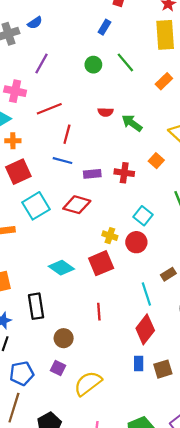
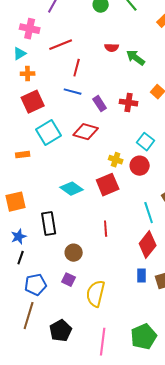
purple rectangle: (92, 174) -> (100, 104), turned 63
yellow semicircle: (88, 383) -> (96, 294), turned -40

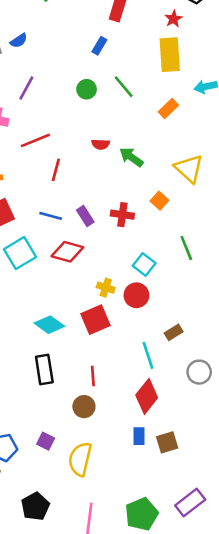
blue line: (73, 92) -> (51, 216), moved
black rectangle: (49, 224) -> (44, 369), moved
brown circle: (74, 253) -> (84, 407), moved

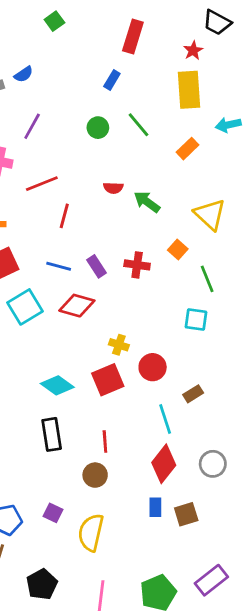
green line: (186, 248) -> (207, 279), moved
cyan square: (144, 265) -> (196, 320), moved, turned -30
red circle: (136, 295) -> (153, 367), moved
gray circle: (199, 372) -> (213, 464), moved

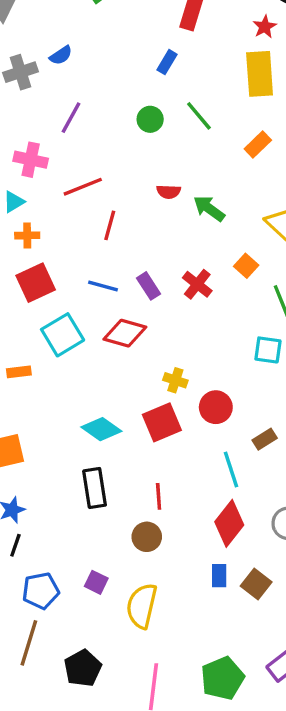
red cross: (137, 265) -> (197, 284), turned 30
brown square: (186, 514) -> (256, 584), turned -35

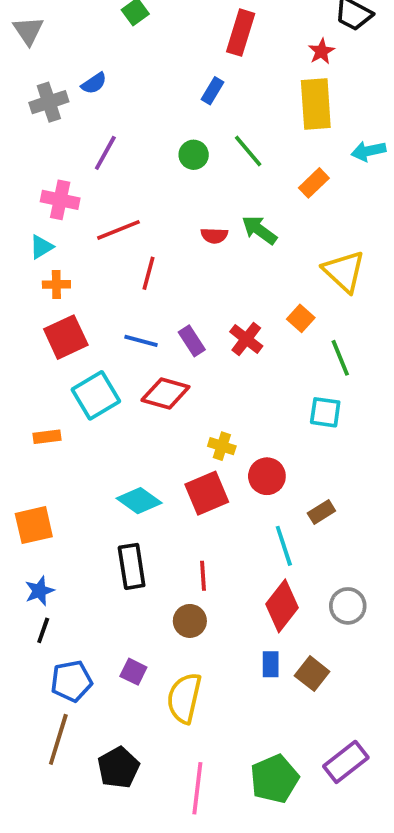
green arrow: (209, 209) -> (259, 230), moved

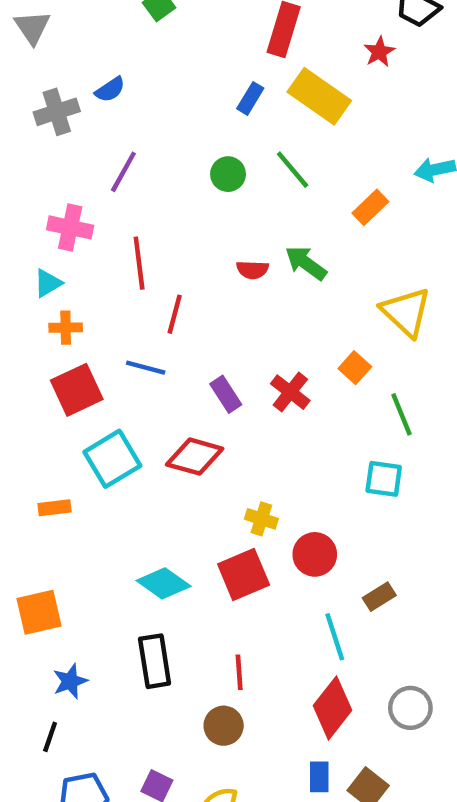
yellow rectangle: (316, 104) -> (319, 96), moved, turned -51
red line: (118, 230) -> (139, 263), turned -75
blue line: (141, 341) -> (146, 368), moved
blue star: (39, 591) -> (70, 681), moved

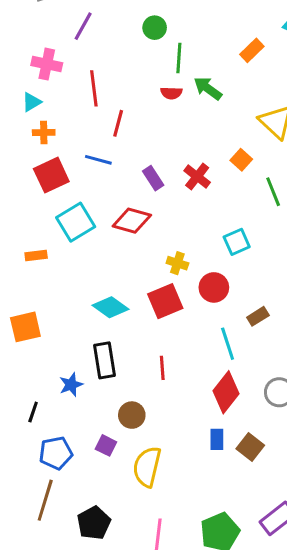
green line: (293, 170) -> (179, 58), moved, turned 44
cyan square: (384, 479) -> (237, 242), moved, turned -32
blue star: (70, 681) -> (71, 385), moved
brown circle: (224, 726) -> (132, 415), moved

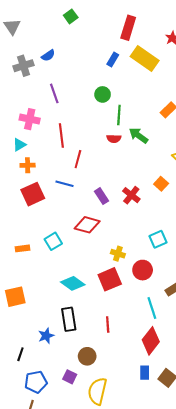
purple line: (83, 26) -> (54, 93), turned -48
cyan square: (76, 222) -> (53, 241), moved, size x0.7

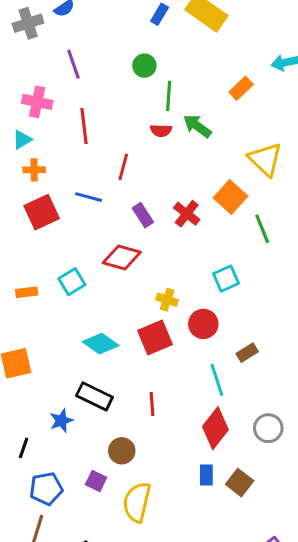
red line: (78, 159) -> (123, 167), moved
orange square: (161, 184) -> (231, 197), size x1.5
black rectangle: (69, 319) -> (95, 396), turned -55

